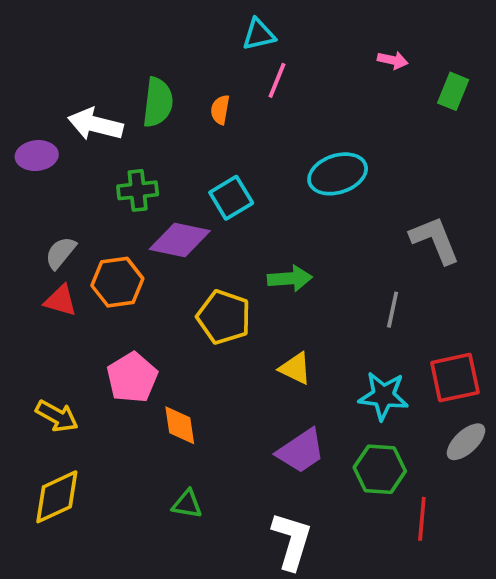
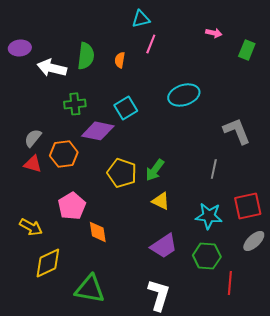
purple ellipse: (37, 156) -> (20, 48), moved
green arrow: (290, 278) -> (155, 170), moved, turned 130
yellow diamond: (57, 497) -> (48, 263), moved
green triangle: (187, 504) -> (90, 289), moved, size x1.8

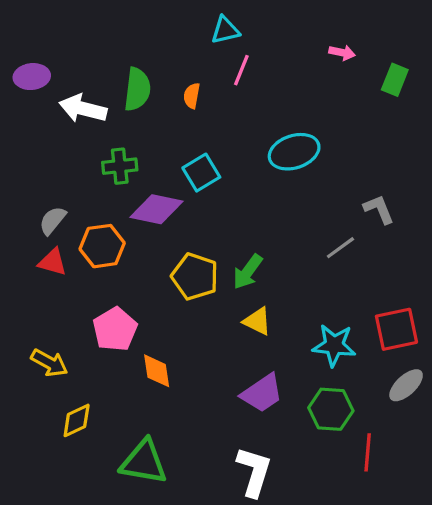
gray L-shape: (237, 131) -> (379, 209), size x0.7
gray line: (214, 169) -> (340, 248), moved, turned 42
yellow diamond: (48, 263) -> (77, 420), size x0.7

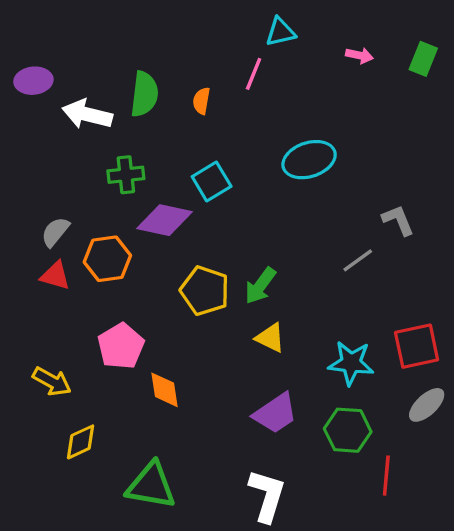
cyan triangle: (225, 30) -> (280, 32), moved
green rectangle: (395, 80) -> (423, 59), moved

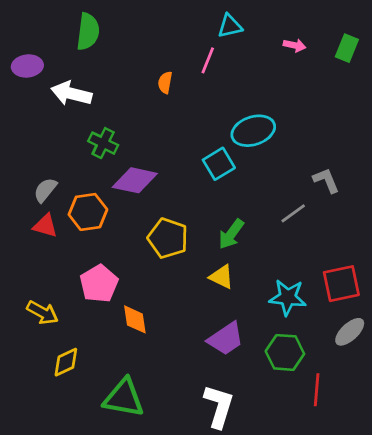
green semicircle: (144, 94) -> (88, 32), moved
green cross: (126, 175) -> (103, 143), turned 32
cyan square: (212, 181) -> (219, 164), moved
green arrow: (260, 286) -> (231, 234), moved

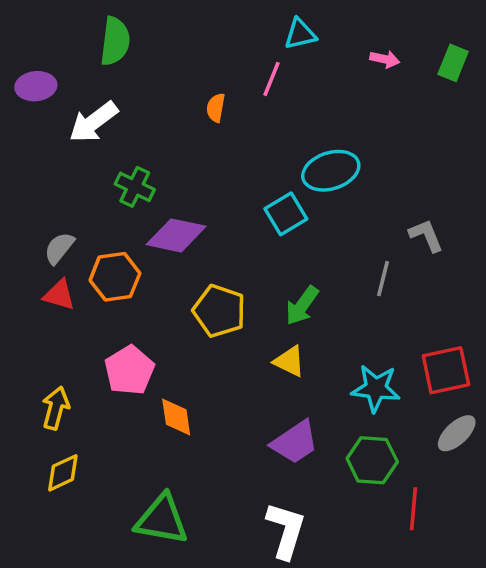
white arrow: (71, 94) -> (93, 122), turned -51
gray line: (293, 213) -> (383, 279), turned -40
yellow arrow: (43, 313) -> (56, 408), turned -104
yellow diamond: (66, 362) -> (63, 473), moved

